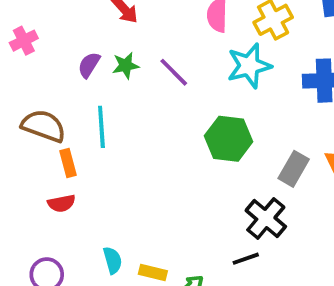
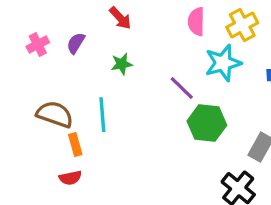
purple semicircle: (89, 65) -> (76, 43), moved
purple line: (174, 72) -> (182, 88), moved

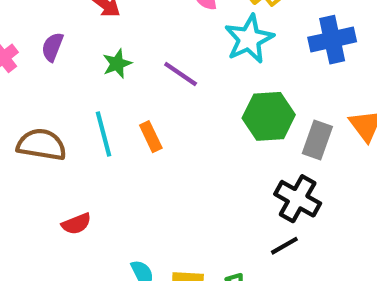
purple line: (182, 88) -> (181, 74), moved
green hexagon: (207, 123) -> (269, 116), moved
orange rectangle: (75, 145) -> (151, 137), moved

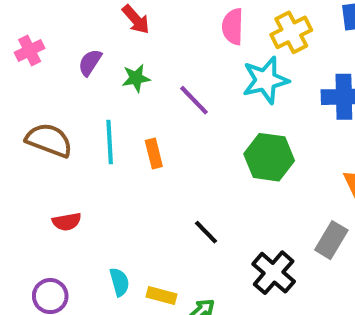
purple semicircle: (52, 47) -> (90, 62), moved
gray rectangle: (317, 140) -> (331, 240), moved
black cross: (298, 199) -> (274, 273), moved
black line: (284, 246) -> (206, 232), moved, turned 64

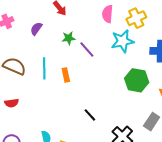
green star: (136, 78) -> (69, 38), moved
green hexagon: (269, 157) -> (137, 80), moved
red semicircle: (67, 222) -> (12, 103), moved

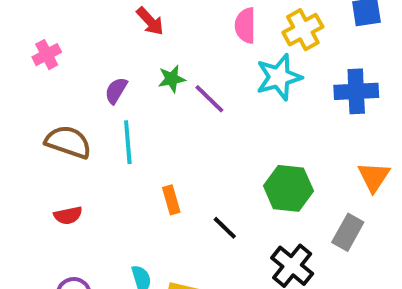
purple semicircle: (36, 29) -> (116, 91), moved
orange rectangle: (66, 75) -> (171, 200), moved
green hexagon: (137, 80) -> (288, 188), moved

